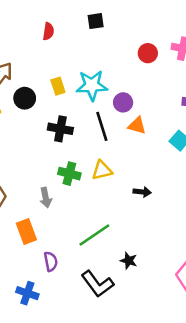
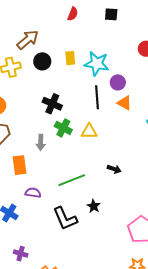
black cross: (60, 129) -> (52, 104), moved
black arrow: (142, 192) -> (114, 169), moved
purple semicircle: (51, 261) -> (33, 193), turned -84

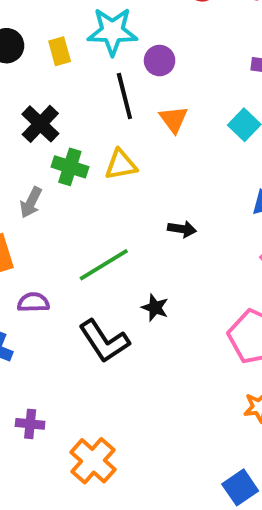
yellow rectangle: (70, 58) -> (60, 51), moved
orange triangle: (124, 103) -> (174, 119), moved, turned 35
black cross: (52, 104) -> (40, 124), turned 30
gray arrow: (41, 142) -> (31, 202), turned 35

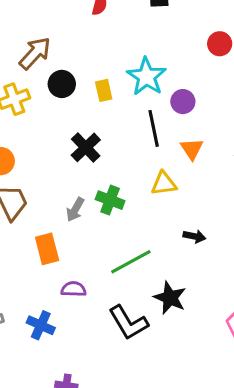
cyan star: (112, 31) -> (146, 77), turned 30
yellow triangle: (121, 165) -> (164, 184), moved
green cross: (70, 167) -> (110, 200), moved
black star: (155, 308) -> (170, 298), size x1.5

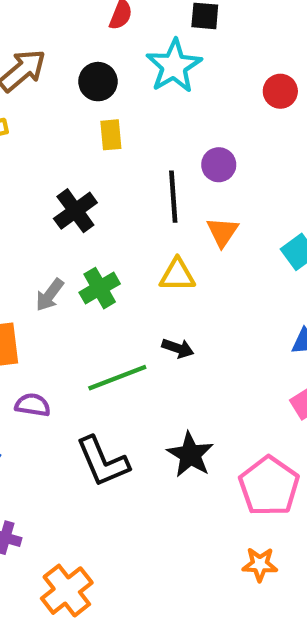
cyan star: (146, 77) -> (174, 66), moved
black circle: (62, 84) -> (98, 82), moved
green cross: (110, 200) -> (100, 288), turned 32
black arrow: (194, 236) -> (178, 348), moved
black star: (170, 298) -> (190, 455), moved

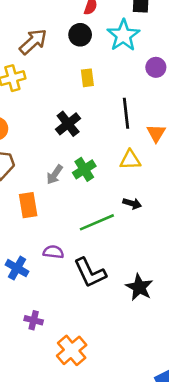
black circle: (98, 82) -> (80, 35), moved
purple circle: (219, 165) -> (156, 67), moved
purple semicircle: (33, 405) -> (53, 252), moved
black star: (190, 455) -> (139, 287), moved

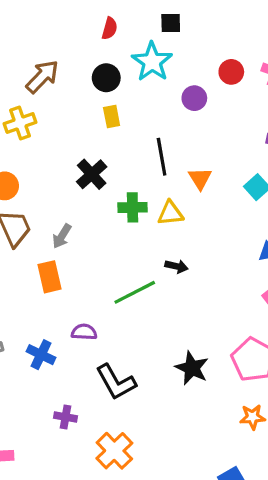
black circle: (80, 35) -> (106, 78), moved
green cross: (84, 169) -> (133, 207), moved, turned 35
gray arrow: (55, 175) -> (62, 236), moved
black L-shape: (90, 273) -> (116, 382), moved

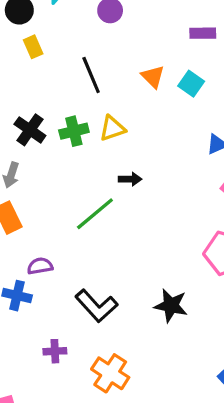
black cross: (92, 174) -> (30, 130), moved
orange triangle: (200, 178) -> (153, 77), moved
purple semicircle: (84, 332) -> (40, 266), moved
black star: (192, 368) -> (171, 305), moved

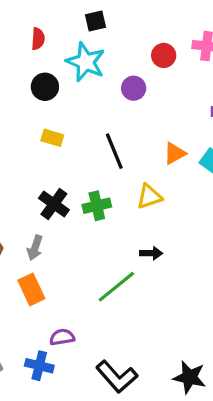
yellow rectangle: (33, 47) -> (52, 138), moved, turned -50
orange triangle: (153, 77) -> (175, 153), turned 45
yellow triangle: (112, 128) -> (149, 197), moved

